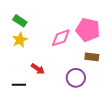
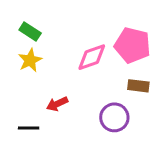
red arrow: (38, 69) -> (57, 104), turned 120

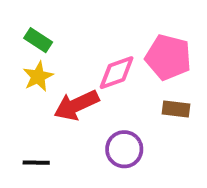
red arrow: (57, 104) -> (76, 105), moved, size x1.6
purple circle: (114, 117) -> (124, 149), moved

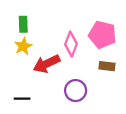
green rectangle: (38, 40) -> (23, 24), turned 56
pink diamond: (117, 73) -> (71, 44), turned -50

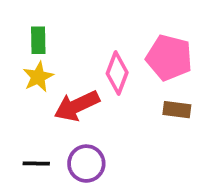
purple circle: (76, 91) -> (86, 164), moved

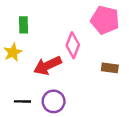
pink pentagon: (169, 58) -> (105, 20), moved
yellow star: (38, 77) -> (13, 52), moved

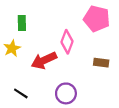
black line: (22, 101) -> (21, 93), turned 32
purple circle: (54, 101) -> (66, 93), moved

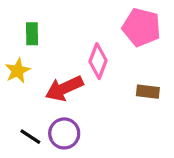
purple circle: (66, 93) -> (64, 133), moved

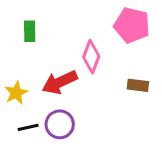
yellow star: (18, 71) -> (16, 93), moved
black line: (30, 137) -> (28, 127), turned -45

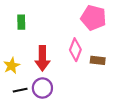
pink diamond: (91, 57) -> (75, 50), moved
red arrow: (60, 82) -> (42, 58), turned -65

